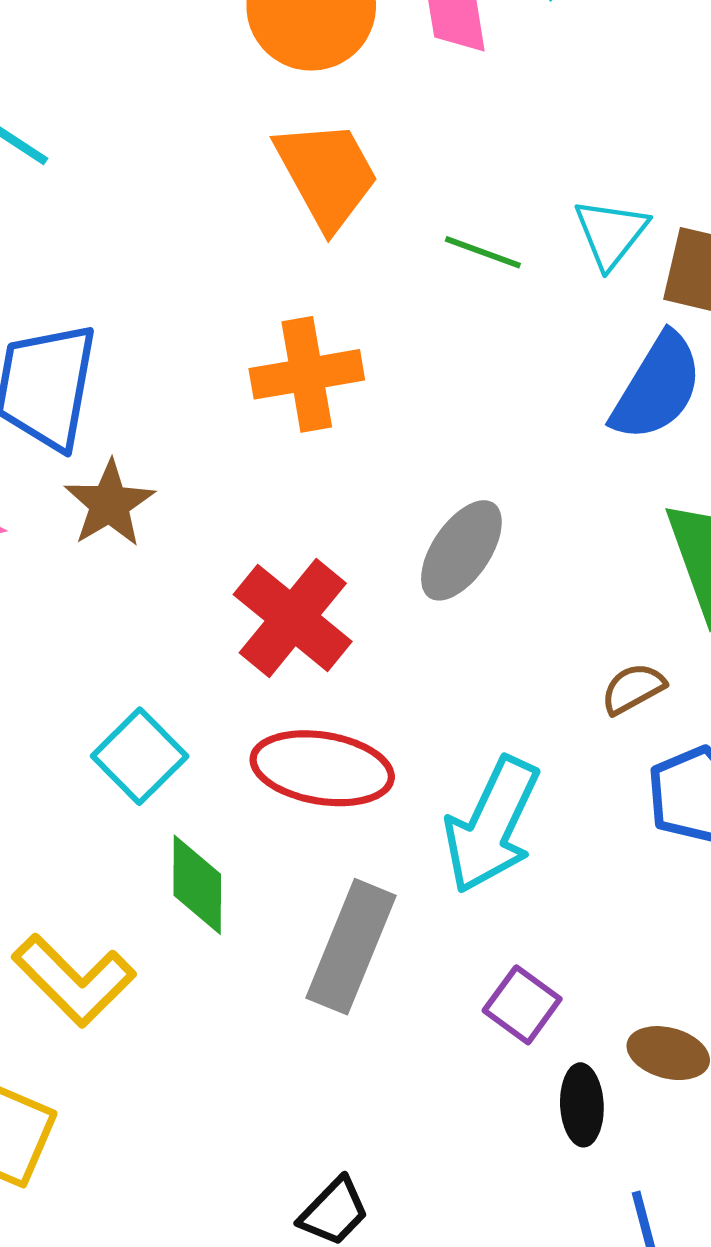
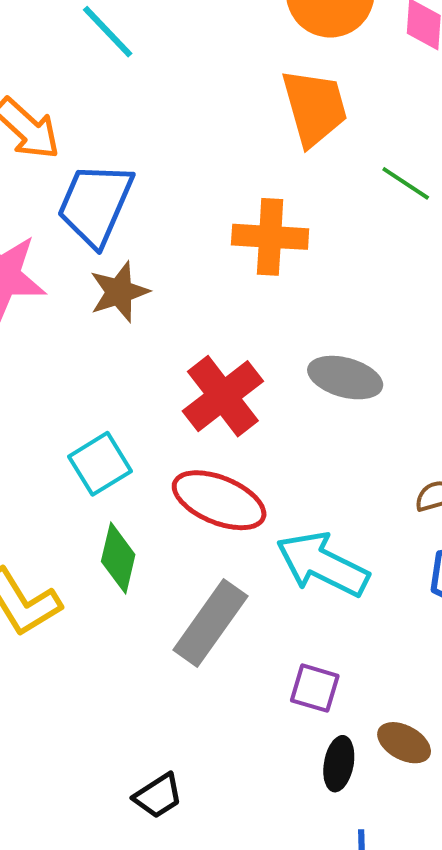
gray ellipse: (461, 550) -> (345, 378), turned 58
cyan arrow: (492, 825) -> (322, 564), turned 78
purple square: (522, 1005) -> (315, 688), turned -33

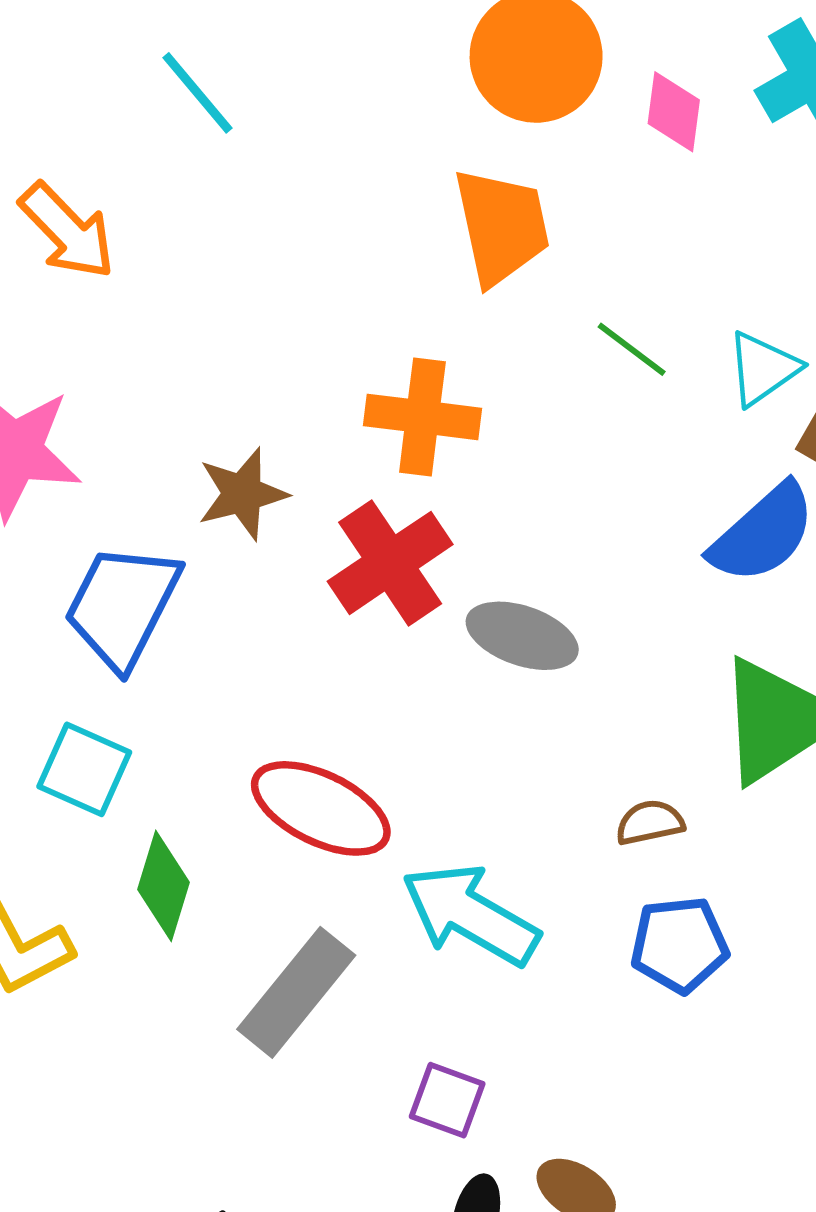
blue trapezoid: (95, 204) -> (122, 606), moved
brown star: (119, 292) -> (242, 494), moved
red cross: (223, 396) -> (390, 563), moved
cyan square: (100, 464) -> (84, 769), moved, turned -38

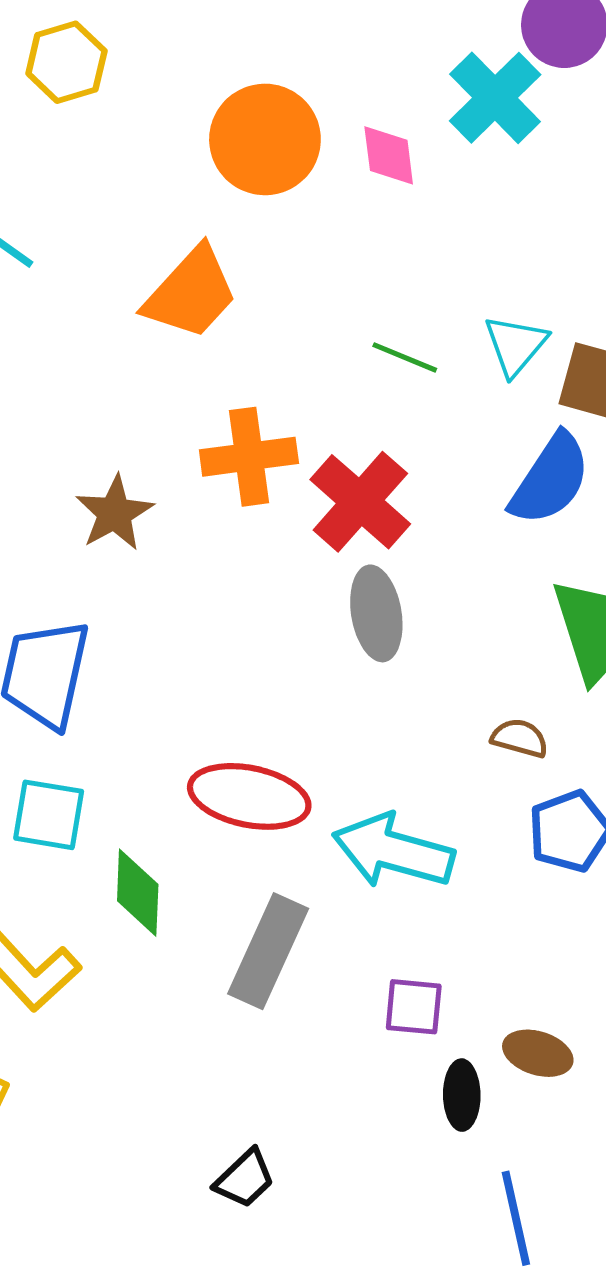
orange trapezoid: (502, 226) -> (191, 293), moved, turned 69
brown star: (242, 494) -> (115, 513), moved
red cross: (390, 563) -> (360, 502), moved
gray ellipse: (522, 636) -> (376, 613), turned 76
brown semicircle: (650, 822) -> (520, 738), turned 42

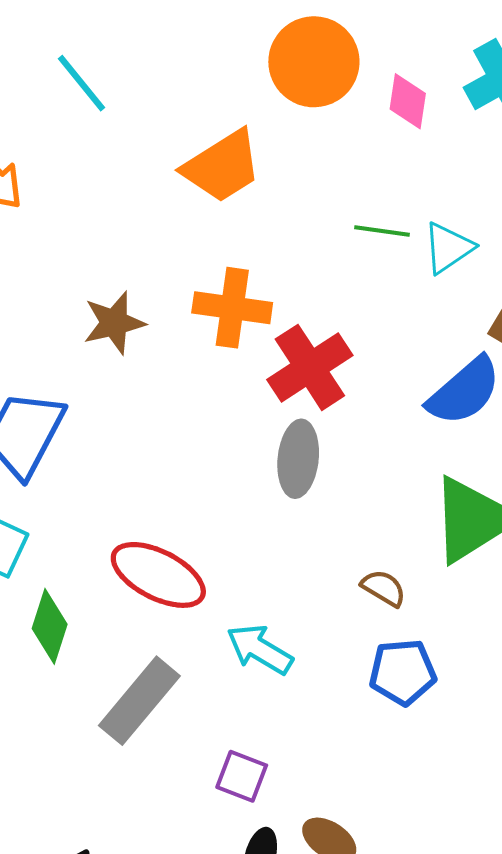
cyan triangle: (515, 345) -> (448, 248), moved
green line: (405, 357) -> (382, 231), moved, turned -30
cyan arrow: (393, 851) -> (260, 649), size x0.7

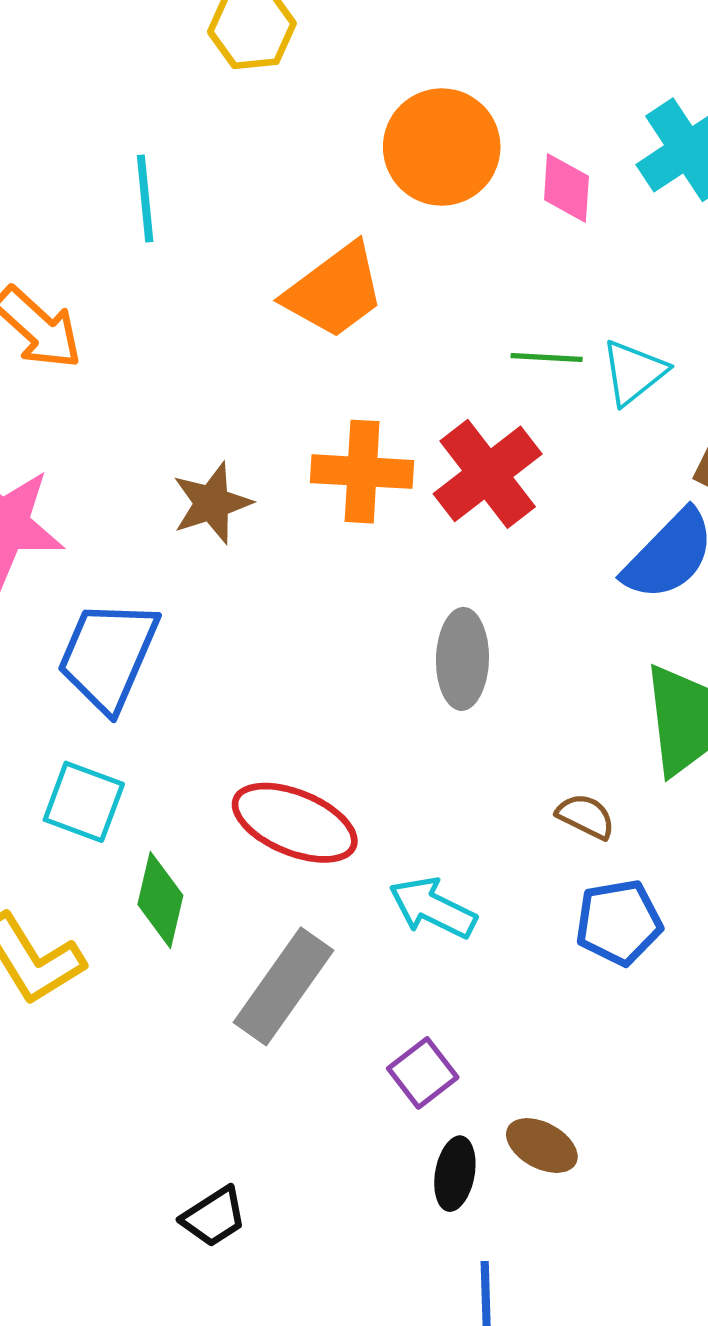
cyan line: (81, 83) -> (145, 198), turned 38
red cross: (310, 367) -> (488, 474), moved
purple square: (242, 776) -> (423, 1073), turned 36

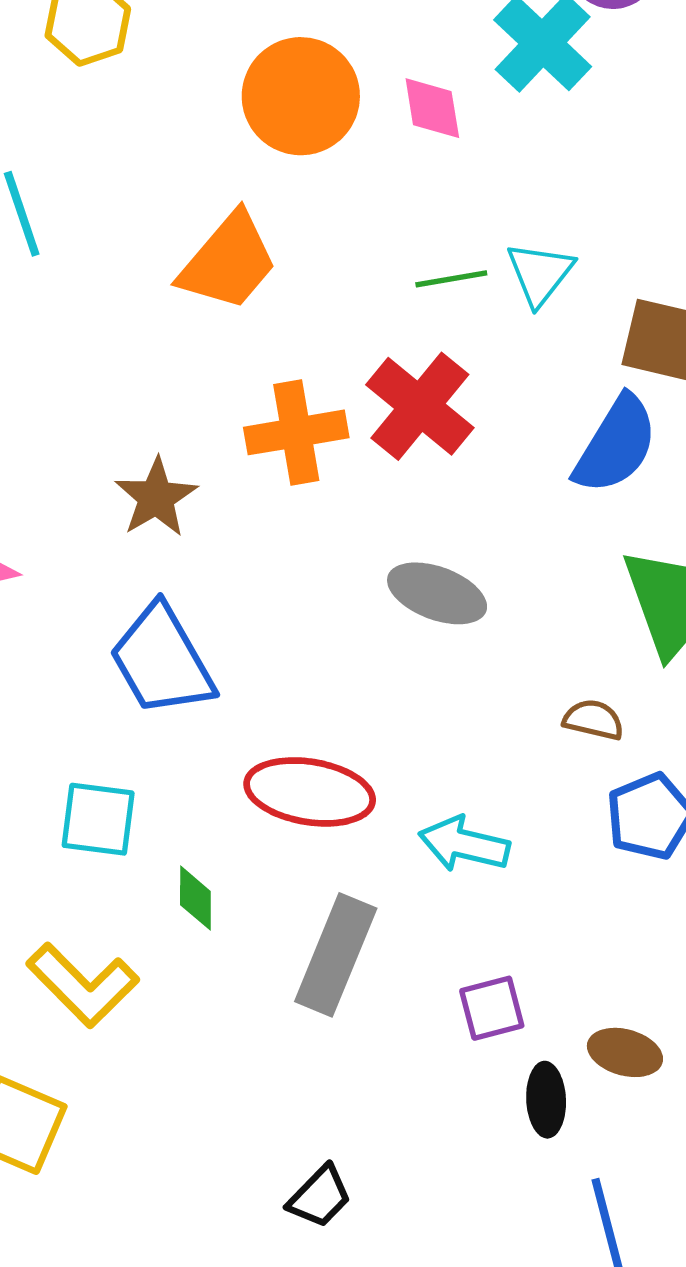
blue trapezoid: (108, 655) -> (162, 660), moved, turned -40
gray ellipse: (462, 659) -> (437, 593), turned -58
green diamond: (160, 900) -> (195, 898), size x0.7
purple square: (423, 1073) -> (492, 1008), turned 36

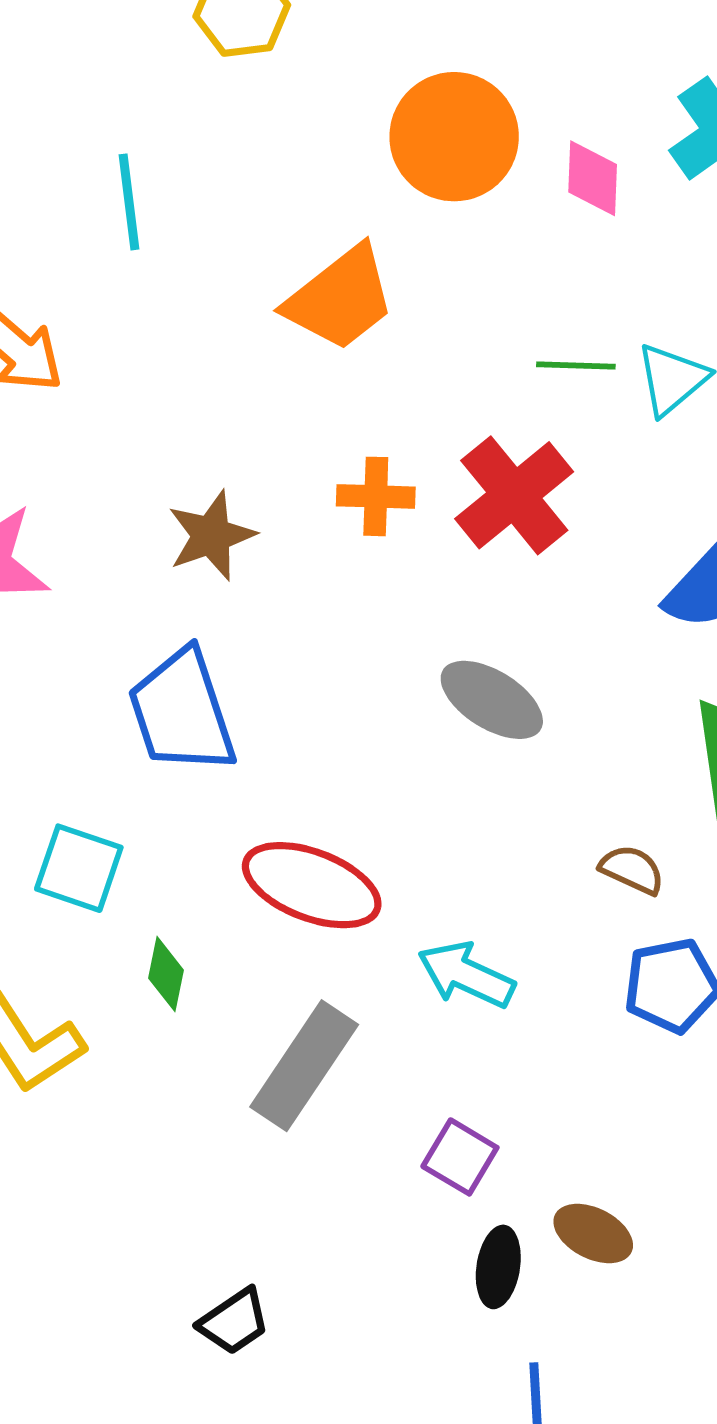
orange cross: (296, 432) -> (376, 496), size x0.7
purple square: (492, 1008) -> (460, 1157), turned 34

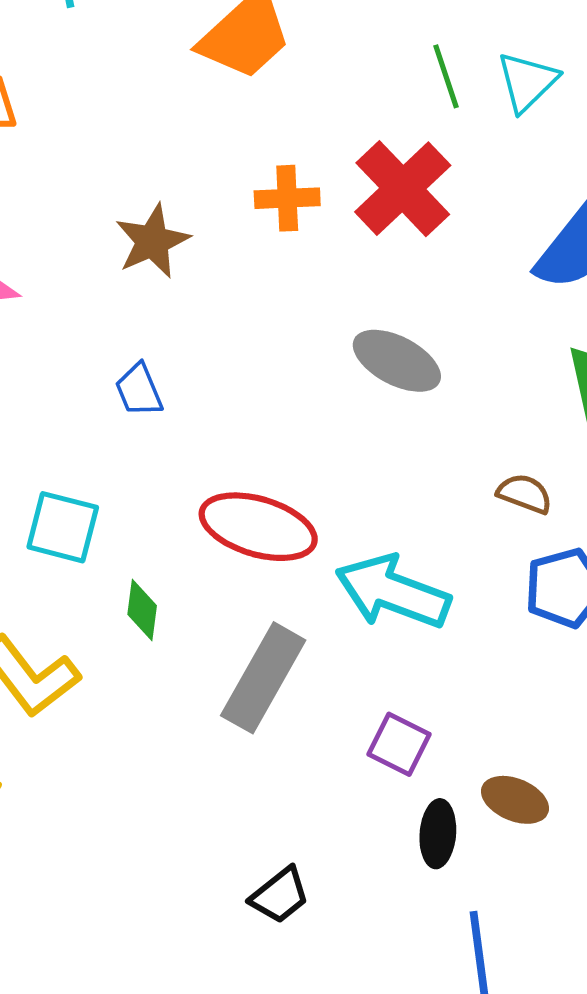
green line: (576, 365) -> (446, 76), turned 74
blue trapezoid: (182, 712) -> (139, 390), size x0.5
cyan arrow: (466, 975) -> (393, 592), size x1.4
black trapezoid: (234, 1322) -> (280, 895), moved

